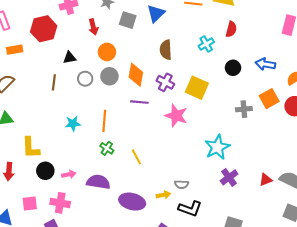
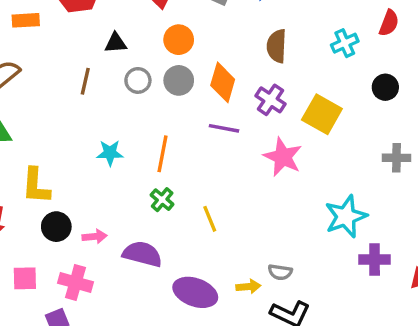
purple cross: (229, 177) -> (375, 260), moved, turned 30

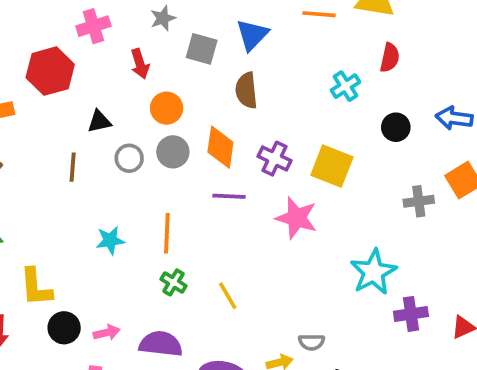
brown semicircle: (277, 46) -> (246, 90), moved

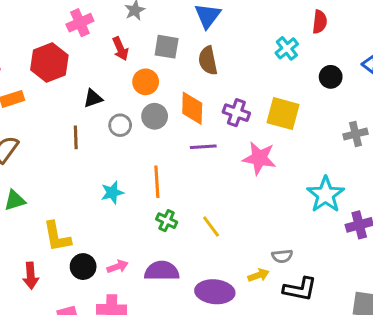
gray square: (202, 49) -> (167, 47), moved

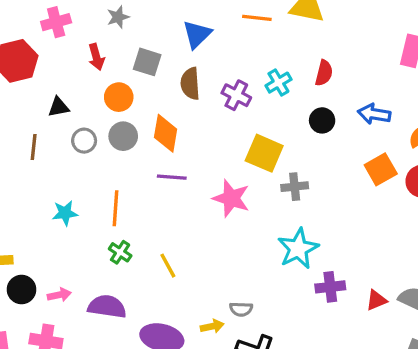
red semicircle: (320, 22) -> (324, 73), moved
purple cross: (236, 113) -> (236, 95), moved
gray cross: (356, 134) -> (295, 187), moved

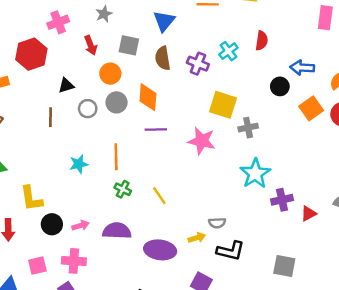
black circle: (322, 120) -> (280, 86), moved
red triangle: (376, 300) -> (308, 214), moved

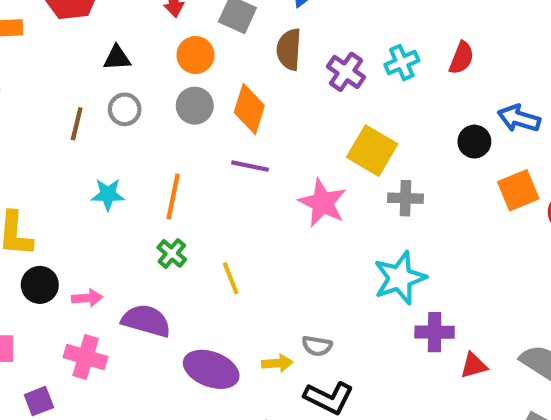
gray circle: (88, 109) -> (125, 109), moved
brown line: (51, 117) -> (77, 124), moved
pink cross: (74, 261) -> (86, 357), moved

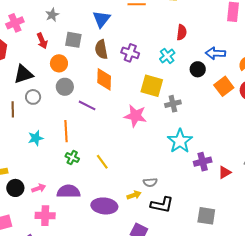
black triangle: (117, 58) -> (23, 74), size x1.5
cyan cross: (402, 63) -> (167, 56), moved
orange diamond: (249, 109) -> (104, 79), moved
purple line: (250, 166) -> (87, 105), moved, turned 30

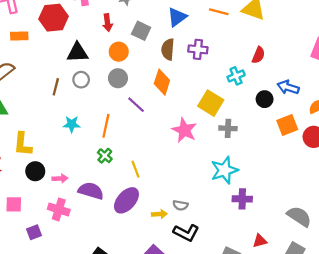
purple cross: (130, 53) -> (198, 49), moved, turned -30
red triangle: (225, 172) -> (260, 241), moved
purple ellipse: (104, 206) -> (126, 200), moved, turned -70

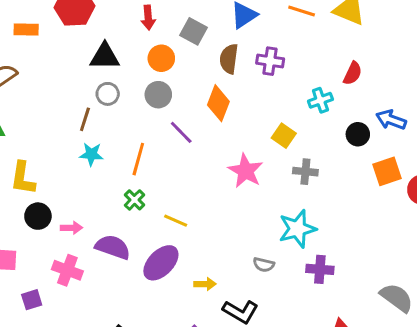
brown line: (56, 87) -> (85, 119), moved
yellow square: (211, 103) -> (284, 136), size x0.7
yellow line: (136, 169) -> (176, 221), turned -49
gray semicircle: (180, 205) -> (264, 265), moved

